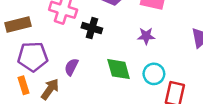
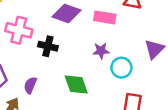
cyan circle: (154, 74) -> (121, 68), moved

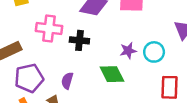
purple star: (101, 51) -> (128, 51), moved

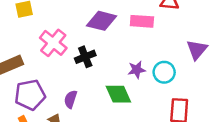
pink cross: (49, 28) -> (53, 43), turned 30
black cross: (79, 40) -> (85, 57), turned -30

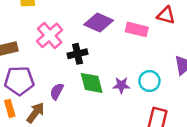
purple star: (137, 70) -> (121, 85), moved
green diamond: (118, 94) -> (92, 83), moved

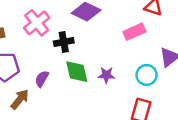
pink rectangle: (137, 29) -> (134, 32), moved, turned -40
cyan circle: (149, 81) -> (147, 75), moved

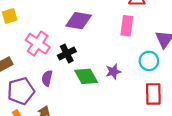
pink rectangle: (134, 32) -> (127, 26), turned -42
purple semicircle: (42, 79) -> (47, 78), moved

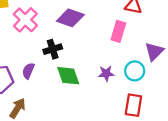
pink cross: (38, 44) -> (25, 20), moved
purple star: (113, 72) -> (106, 73), moved

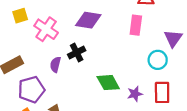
purple semicircle: (28, 71) -> (55, 65), moved
purple star: (106, 73) -> (135, 94), moved
green diamond: (68, 76) -> (108, 83), moved

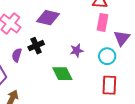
pink rectangle: (136, 25) -> (103, 22), moved
purple star: (135, 94) -> (77, 51), moved

